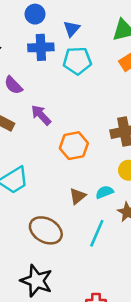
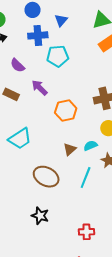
cyan pentagon: (77, 61) -> (58, 56), moved
black star: (36, 281) -> (40, 216), size x0.7

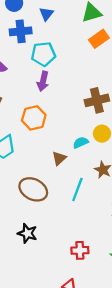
purple arrow: (40, 88) -> (43, 81), moved, turned -120
orange hexagon: (66, 110) -> (34, 118), moved
cyan semicircle: (90, 146) -> (81, 143), moved

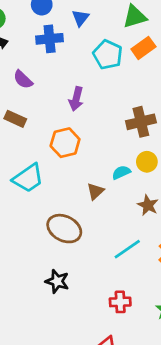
cyan pentagon: (43, 54) -> (108, 55), moved, turned 30
cyan line: (77, 189) -> (127, 249), moved, turned 35

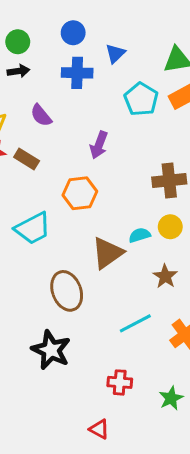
brown triangle: (95, 191) -> (107, 253), size x1.6
brown ellipse: (64, 229) -> (67, 291), turned 36
black star: (57, 281) -> (51, 350), size x1.4

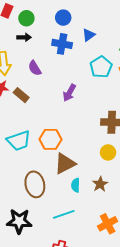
orange hexagon: (80, 193) -> (50, 139), moved
cyan semicircle: (140, 235) -> (76, 185), moved, turned -80
cyan line: (135, 323) -> (64, 214), moved
black star: (51, 350) -> (19, 221), turned -30

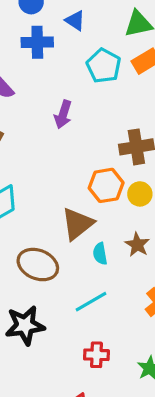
blue triangle: (89, 35) -> (75, 21), turned -40
orange hexagon: (50, 139) -> (106, 185), moved
brown ellipse: (35, 184) -> (38, 265), turned -45

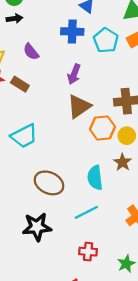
blue cross: (37, 42) -> (72, 32), moved
brown triangle: (77, 224) -> (79, 106), moved
brown star: (137, 245) -> (123, 162), moved
cyan semicircle: (100, 254) -> (95, 178), size x1.5

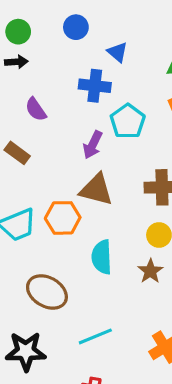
cyan pentagon: (106, 40) -> (128, 121), moved
brown triangle: (79, 106) -> (96, 190), turned 45
orange hexagon: (102, 128) -> (63, 218), moved
cyan semicircle: (95, 178) -> (102, 257), moved

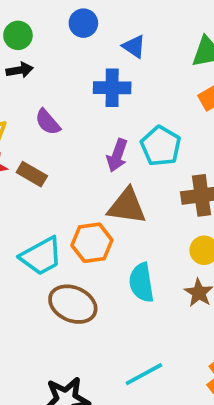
cyan pentagon: (128, 121) -> (161, 146), moved
brown ellipse: (47, 292) -> (73, 304), moved

